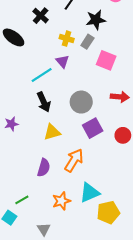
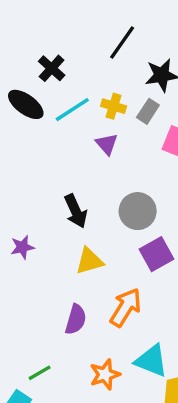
black cross: (41, 16) -> (52, 68), moved
cyan line: (42, 75) -> (72, 110), moved
cyan triangle: (90, 193) -> (151, 361), turned 45

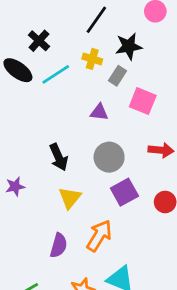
yellow cross: (114, 106) -> (92, 59), moved
purple triangle: (107, 144) -> (99, 112), moved, turned -42
yellow triangle: (89, 261) -> (70, 198), turned -35

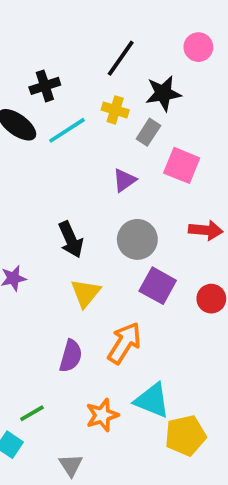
black cross: (39, 41) -> (45, 86), turned 30
purple triangle: (99, 112) -> (124, 180), turned -42
purple square: (124, 192) -> (158, 286), turned -32

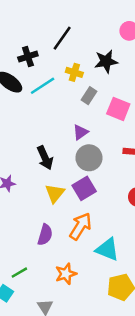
black line: (121, 58) -> (62, 38), moved
gray rectangle: (148, 132) -> (89, 96), moved
purple triangle: (124, 180) -> (80, 132), moved
purple square: (158, 286) -> (84, 188), moved, turned 30
cyan triangle: (152, 400) -> (107, 249), moved

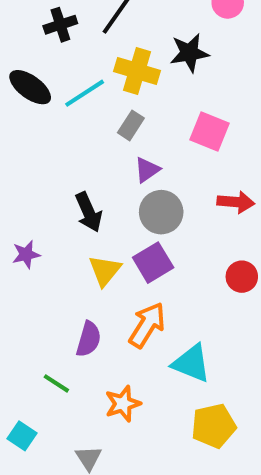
black cross: (28, 56) -> (60, 25), moved
yellow cross: (74, 72) -> (137, 71), size x1.5
gray rectangle: (89, 96) -> (131, 125), moved
green line: (19, 273) -> (56, 383), moved, turned 63

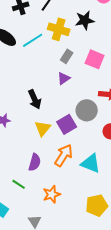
gray rectangle: (131, 125) -> (67, 56), moved
gray circle: (161, 212) -> (87, 110), moved
cyan triangle: (191, 363) -> (91, 163), moved

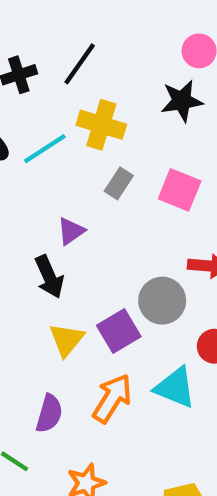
black star: (85, 20) -> (182, 101), moved
purple triangle: (64, 78) -> (71, 231), moved
cyan triangle: (91, 163) -> (175, 387), moved

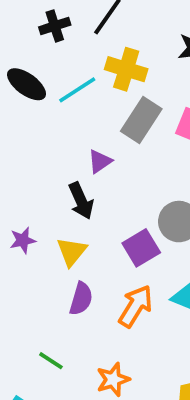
gray rectangle: (119, 183) -> (141, 120), size x1.6
yellow triangle: (67, 340) -> (72, 252), moved
purple semicircle: (49, 414) -> (81, 299), moved

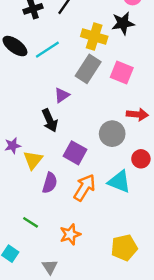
yellow cross: (126, 69) -> (94, 36), moved
purple square: (141, 248) -> (75, 153), moved, turned -30
yellow triangle: (72, 252) -> (33, 160), moved

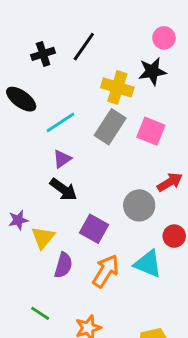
cyan line: (47, 50) -> (61, 122), moved
purple triangle: (62, 95) -> (62, 159), moved
red arrow: (137, 114) -> (170, 182), turned -36
black arrow: (50, 120) -> (63, 189), turned -30

